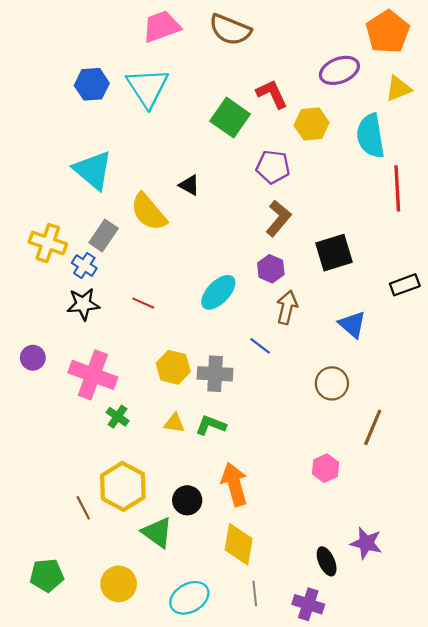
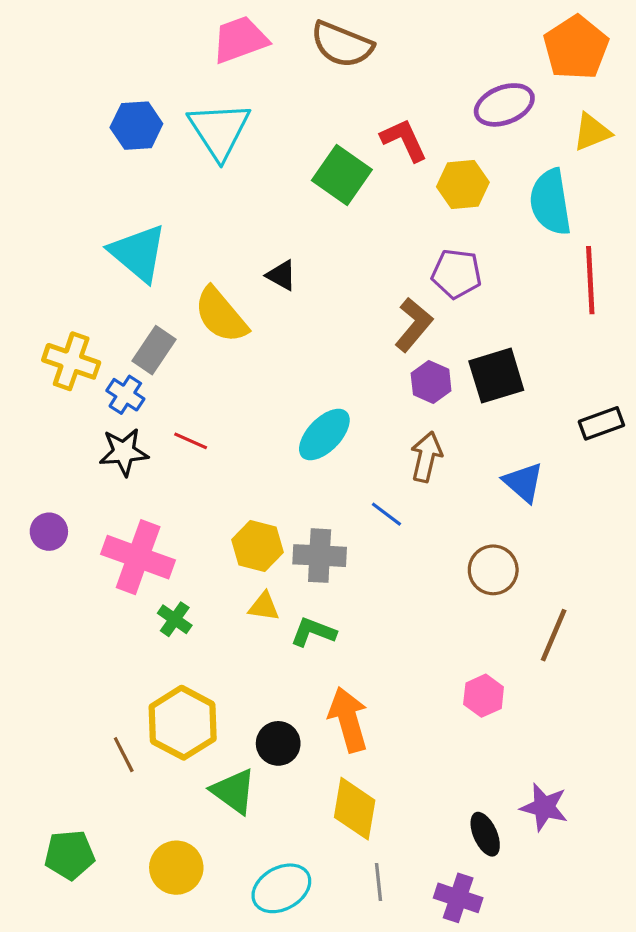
purple pentagon: (273, 167) -> (457, 274), moved
purple hexagon: (271, 269) -> (431, 382), moved
red line: (143, 303) -> (191, 441), moved
yellow triangle: (174, 423) -> (264, 606), moved

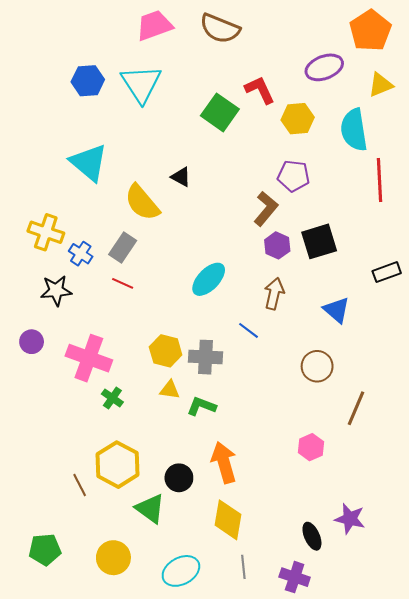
gray rectangle: (154, 350) -> (123, 248), moved
black star: (124, 452) -> (56, 291), moved

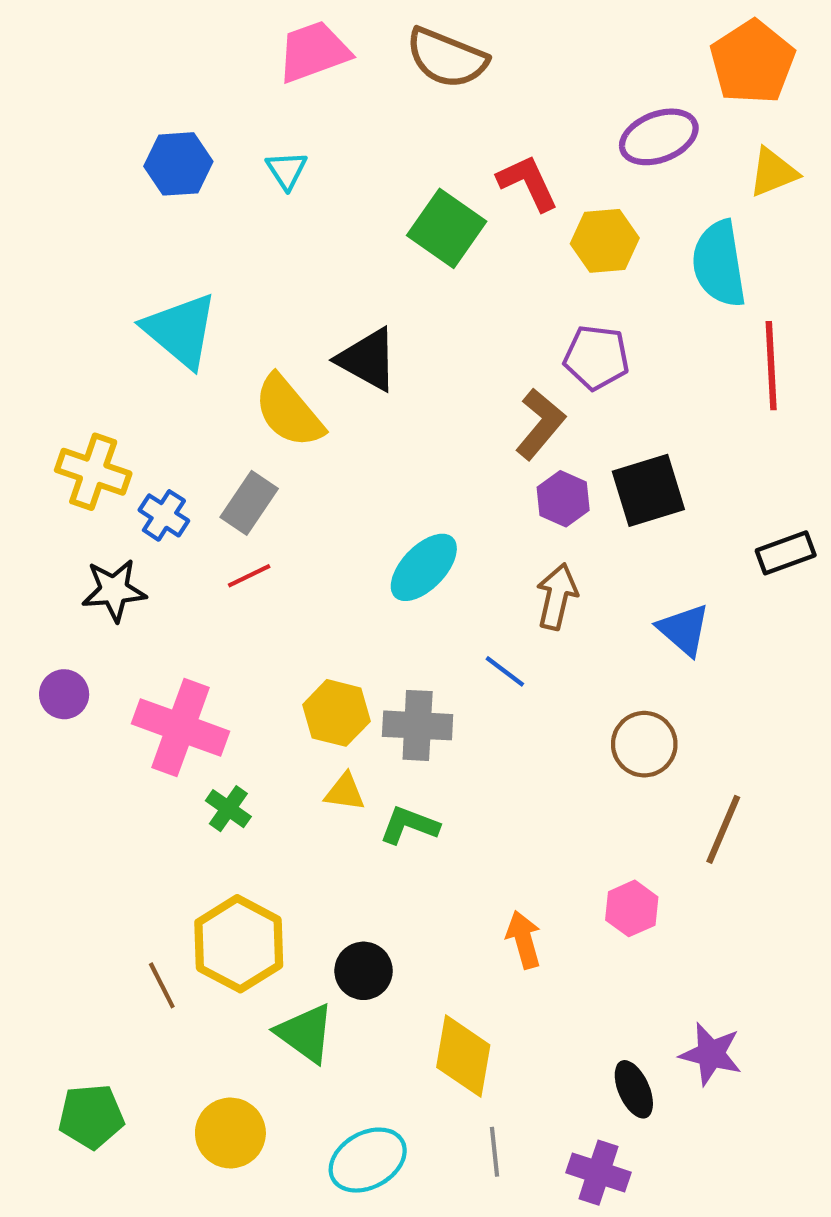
cyan triangle: (141, 84) -> (287, 170), size x0.5
black triangle: (181, 177) -> (368, 359), size x1.6
red line: (123, 283) -> (249, 576), turned -50
orange arrow: (224, 462) -> (524, 940), moved, size x0.7

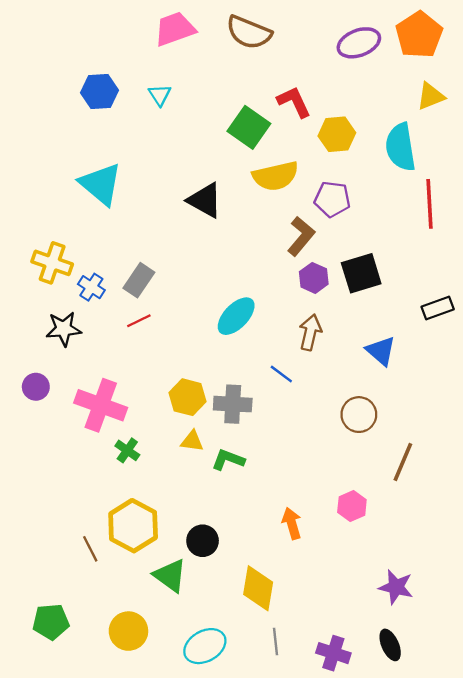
purple ellipse: (659, 137) -> (359, 43), moved
yellow semicircle: (289, 411) -> (276, 176), moved, turned -63
black ellipse: (634, 1089) -> (390, 645), moved

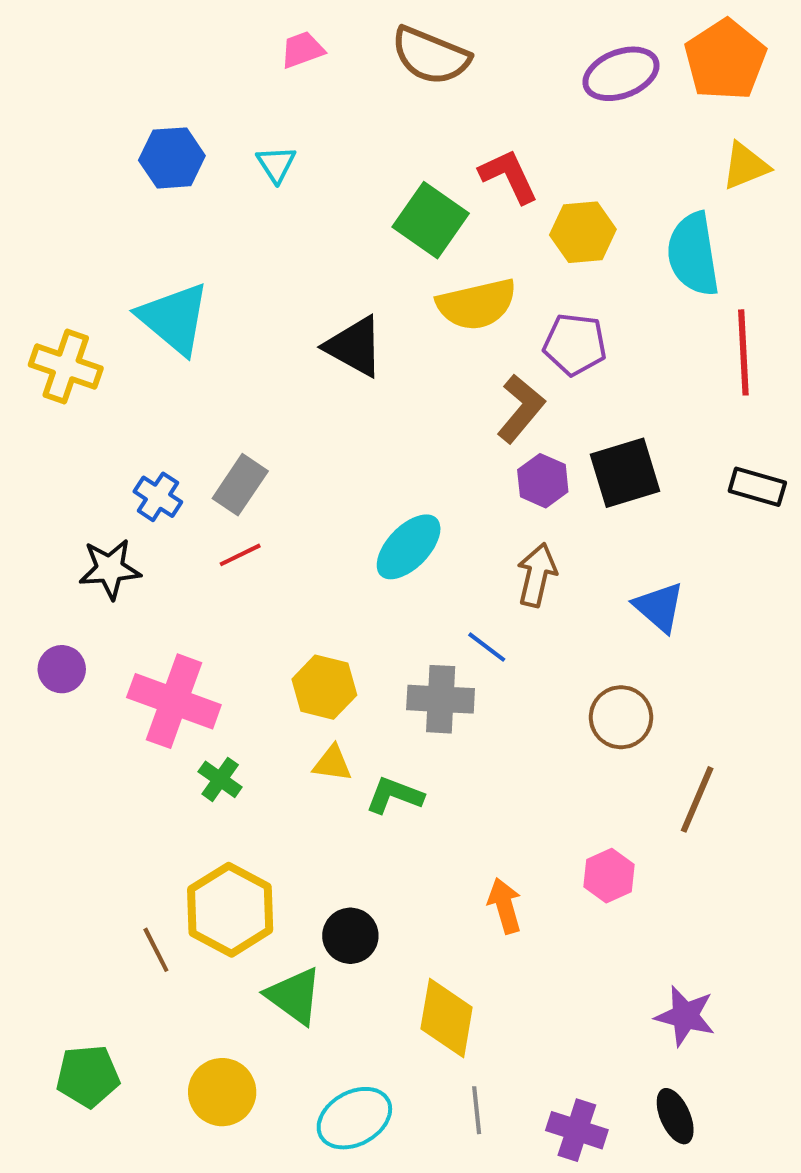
pink trapezoid: (175, 29) -> (302, 50), size x0.6
yellow cross: (52, 263) -> (66, 366), moved
black rectangle: (438, 308) -> (757, 487), moved, turned 36
gray cross: (233, 404) -> (441, 699), moved

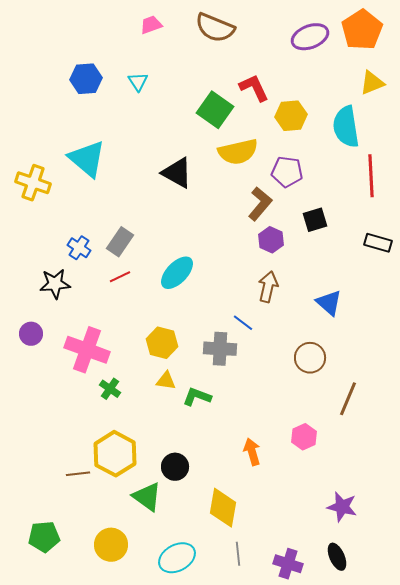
black square: (625, 473) -> (315, 220), moved, size x0.7
cyan ellipse: (409, 547) -> (177, 273), moved
brown line: (156, 950) -> (78, 474), turned -70

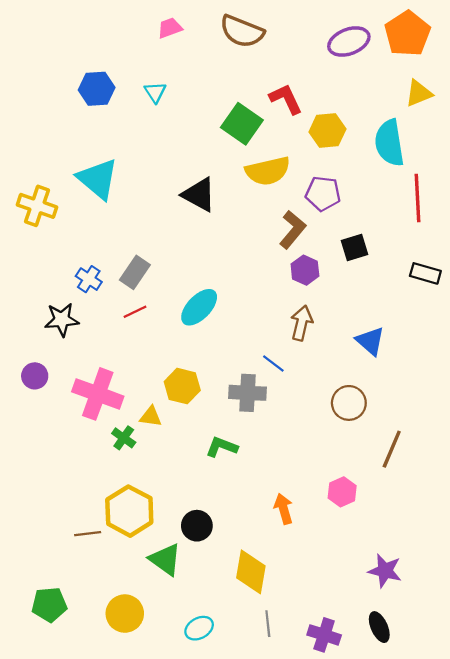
yellow triangle: (166, 381) -> (151, 416), moved
cyan ellipse: (177, 558) -> (199, 628), size x0.7

